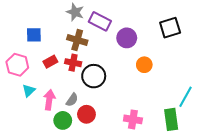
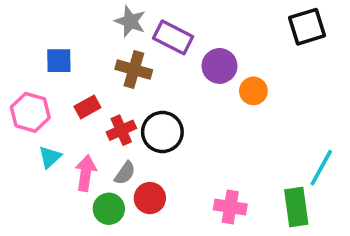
black square: (170, 28) -> (307, 27), moved
red cross: (73, 63) -> (121, 130), moved, turned -35
orange circle: (144, 65) -> (253, 91), moved

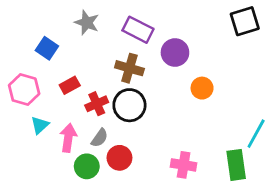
gray star: (130, 21) -> (87, 23), moved
blue square: (59, 61) -> (47, 48), turned 35
brown cross: (134, 70) -> (129, 68), moved
orange circle: (253, 91) -> (202, 88), moved

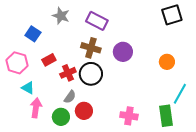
purple circle: (175, 53) -> (123, 52), moved
orange circle: (202, 88) -> (167, 62), moved
cyan triangle: (40, 125) -> (28, 88), turned -48
pink arrow: (68, 138) -> (36, 108), moved

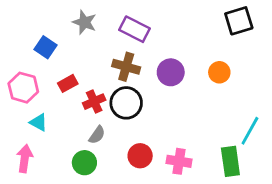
orange circle: (167, 62) -> (219, 72), moved
pink arrow: (36, 108) -> (25, 159), moved
red circle: (84, 111) -> (140, 156), moved

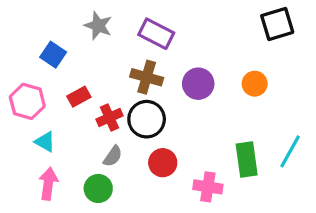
red circle: (140, 156) -> (163, 163), moved
pink arrow: (25, 159) -> (48, 184), moved
green rectangle: (230, 161) -> (247, 159), moved

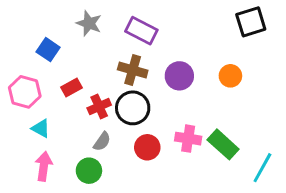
cyan line: (290, 151) -> (262, 168), moved
green rectangle: (247, 159) -> (223, 144), turned -40
pink cross: (208, 187) -> (188, 139), moved

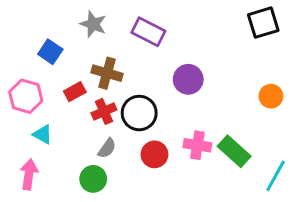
brown cross: (133, 70) -> (107, 73), moved
orange circle: (230, 76) -> (271, 96), moved
pink arrow: (44, 166) -> (29, 174), moved

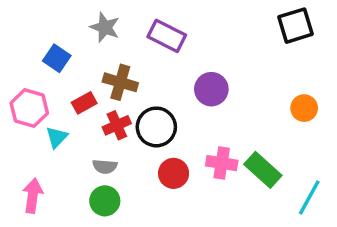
cyan triangle: (43, 134) -> (57, 137), moved, turned 45
gray semicircle: (107, 148) -> (105, 166), moved, turned 60

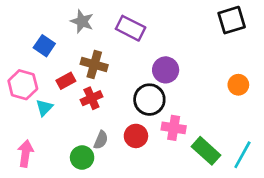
black circle: (156, 127) -> (149, 100), moved
gray semicircle: (105, 166) -> (101, 140), moved, turned -72
green rectangle: (263, 170) -> (206, 151), moved

